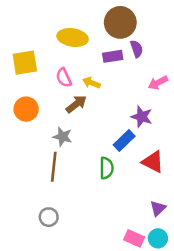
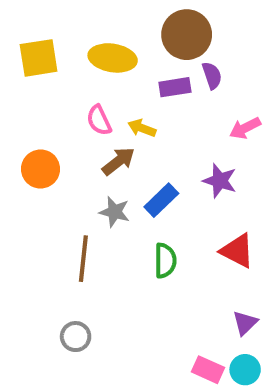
yellow square: (25, 63) -> (39, 58), moved
gray star: (63, 137) -> (115, 212), moved
blue rectangle: (124, 140) -> (161, 200), moved

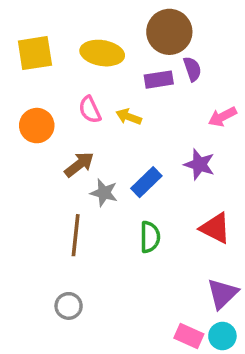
brown arrow: (118, 161) -> (79, 164), moved
orange circle: (41, 169) -> (37, 126), moved
purple triangle: (245, 323) -> (222, 294), size x1.4

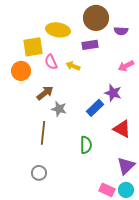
yellow square: (35, 53) -> (33, 47), moved
purple semicircle: (192, 69) -> (121, 31), moved, turned 112
blue rectangle: (146, 182) -> (95, 108), moved
green semicircle: (150, 237) -> (86, 145), moved

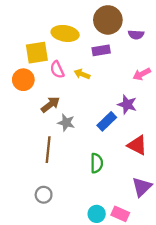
cyan circle: (126, 190) -> (97, 214), moved

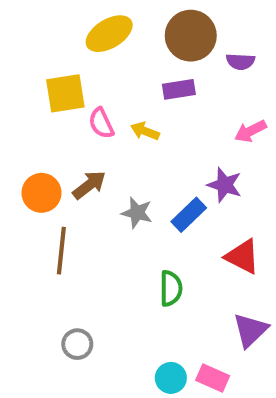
yellow ellipse: (65, 33) -> (109, 34), moved, turned -40
orange circle: (23, 80) -> (41, 193), moved
gray star: (66, 123) -> (137, 213), moved
brown line: (48, 150) -> (61, 251), moved

